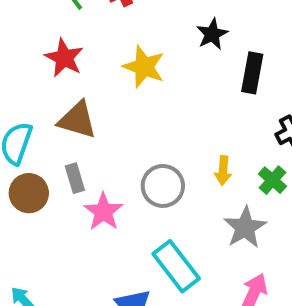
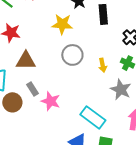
yellow star: (144, 67) -> (62, 24), moved
gray circle: (163, 186) -> (72, 55), moved

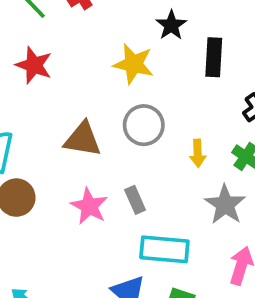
brown triangle: (26, 61) -> (83, 139), moved
gray rectangle: (32, 89) -> (135, 200), moved
cyan rectangle: (93, 117) -> (164, 249), turned -40

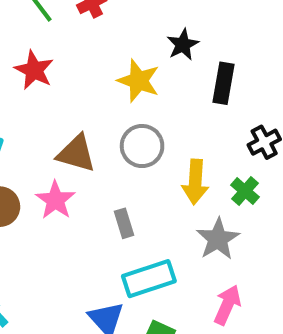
yellow arrow: (198, 153) -> (195, 182), size x1.5
pink star: (89, 206) -> (55, 200), moved
cyan rectangle: (164, 249) -> (149, 279), turned -30

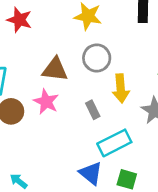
yellow arrow: (195, 182) -> (121, 88), moved

